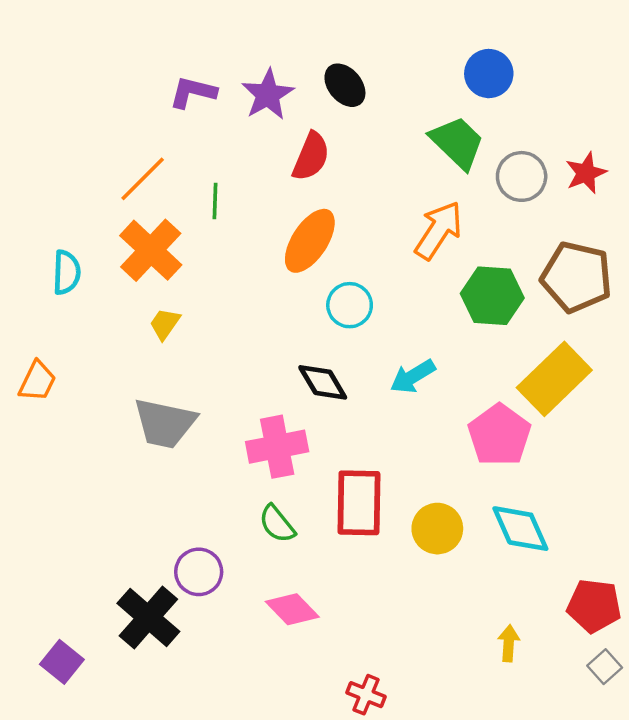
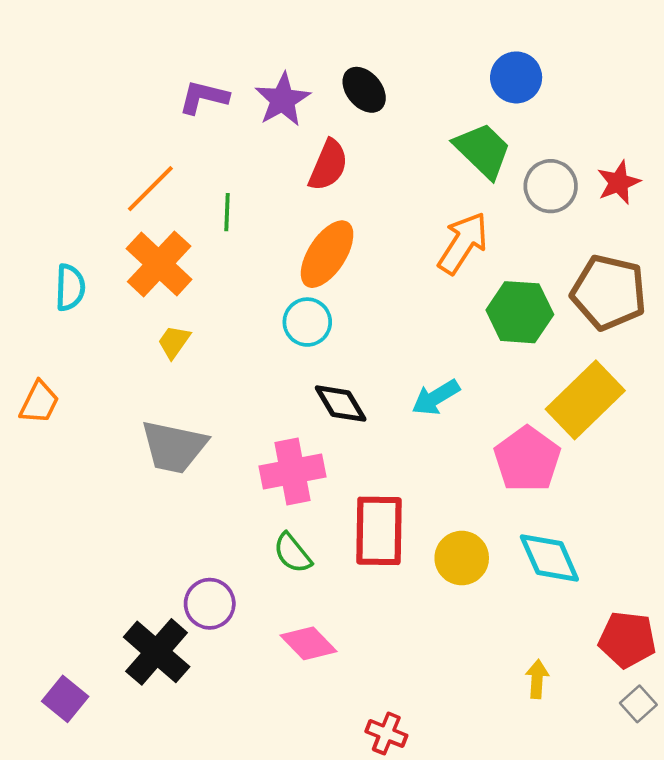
cyan circle: (350, 305) -> (307, 322), moved

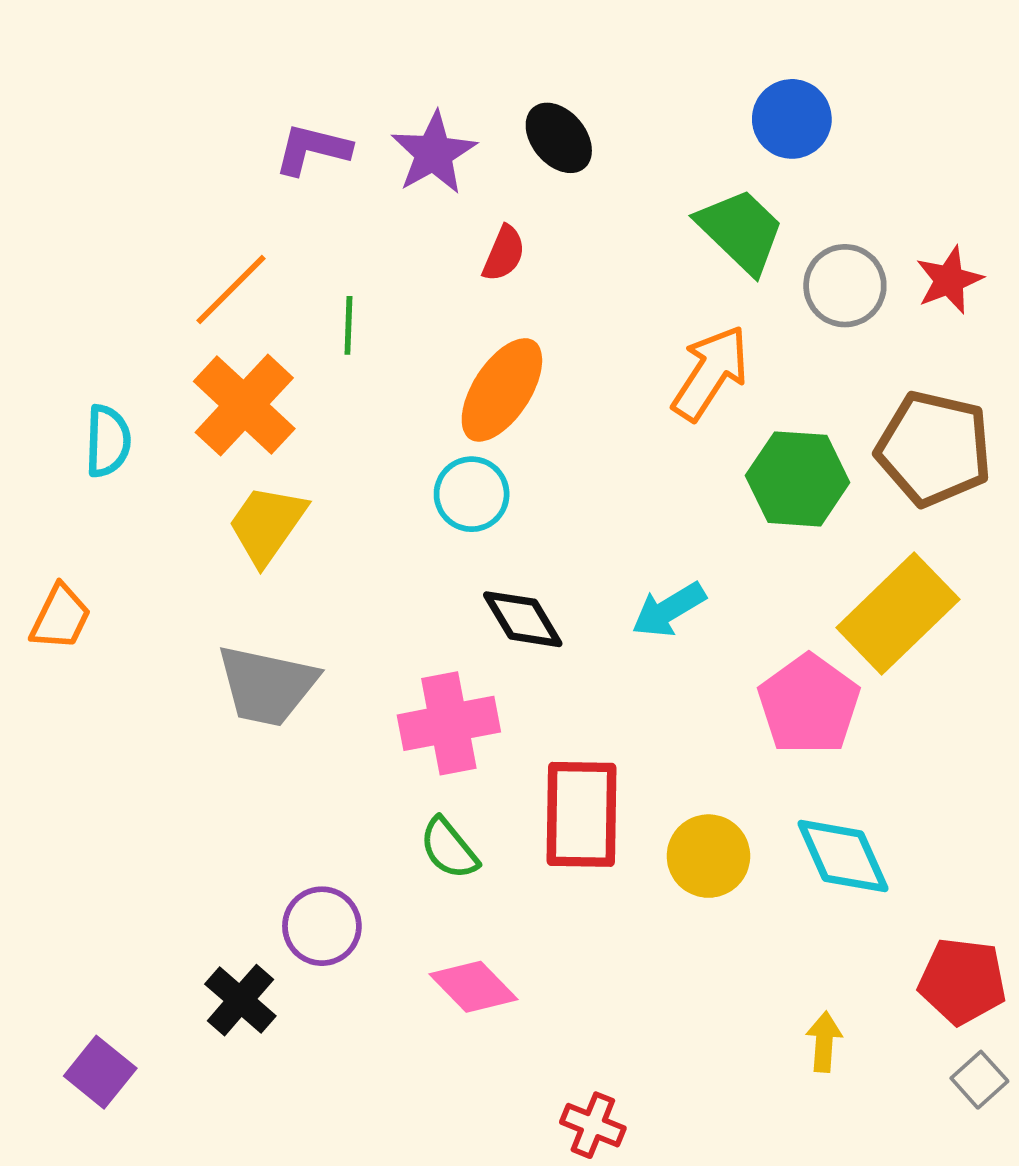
red semicircle: (328, 165) -> (504, 253), size x0.7
yellow trapezoid: (174, 342) -> (267, 524), size x1.6
black cross: (157, 652) -> (240, 1000), size x0.7

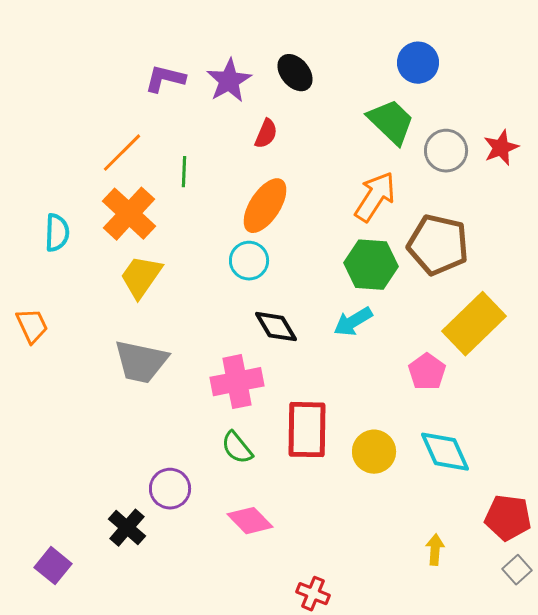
brown pentagon: (934, 449) -> (438, 245), moved
green hexagon: (798, 479) -> (371, 265), moved
orange trapezoid: (60, 617) -> (32, 326), turned -51
pink pentagon: (809, 704) -> (427, 372), size x0.7

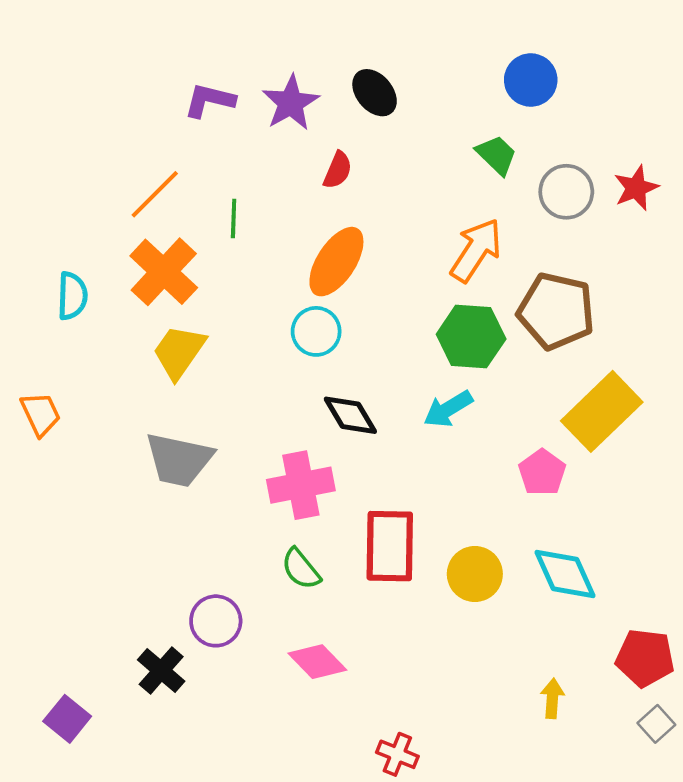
green trapezoid: (391, 122) -> (496, 155), size x0.7

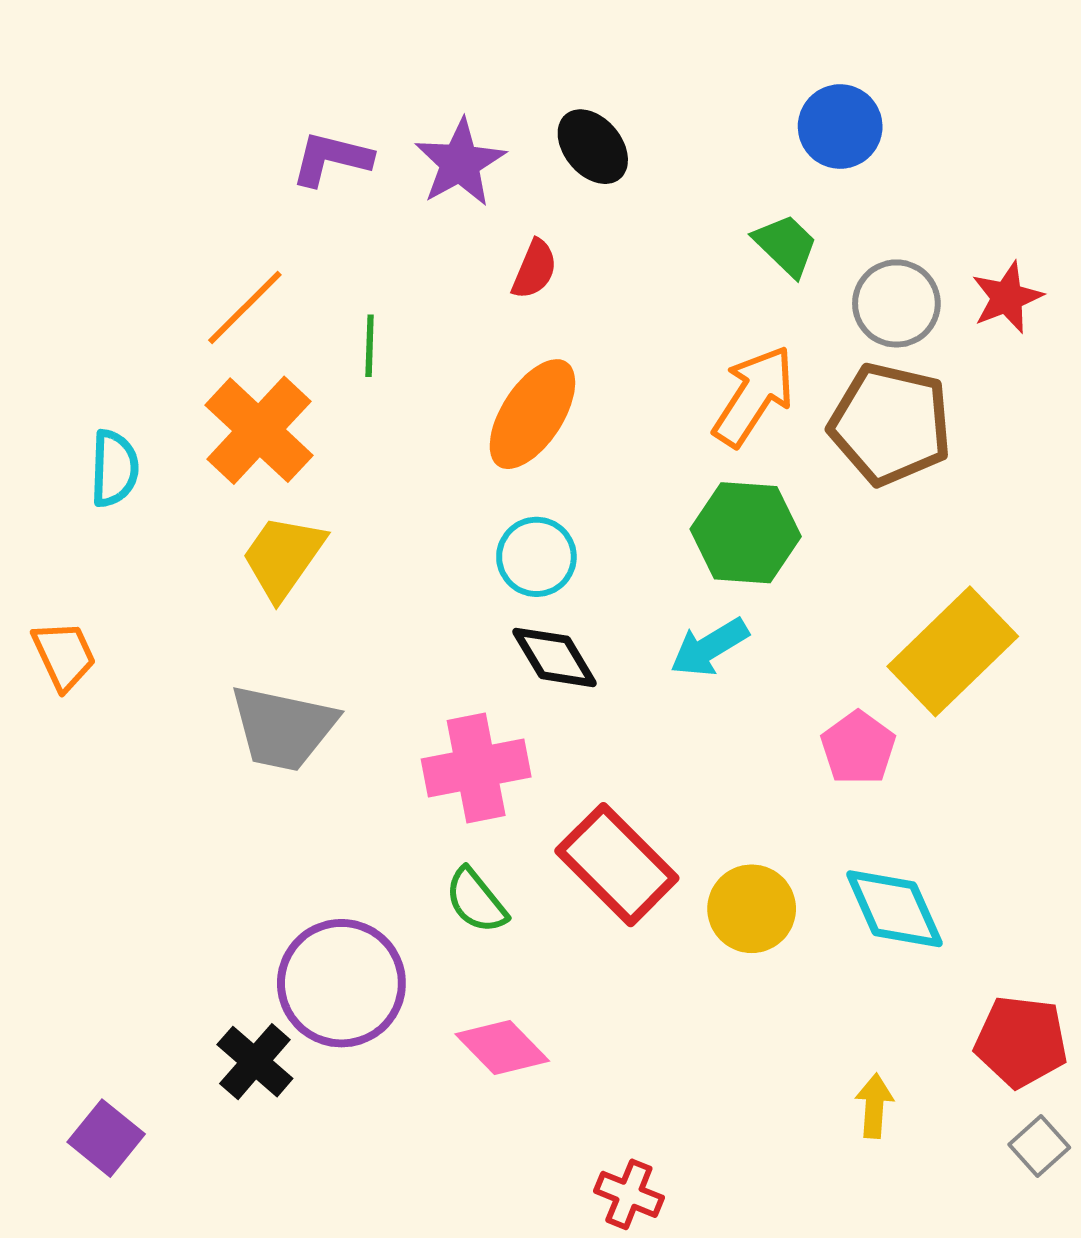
brown pentagon: (556, 311) -> (890, 424), moved
cyan circle: (316, 331) -> (536, 557), moved
red rectangle: (390, 546) -> (617, 865), turned -46
purple circle: (216, 621) -> (341, 983), size x1.5

